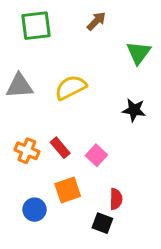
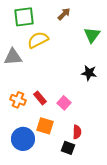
yellow semicircle: (71, 87) -> (38, 40), moved
orange square: (68, 190) -> (45, 126), turned 36
blue circle: (35, 210) -> (23, 139), size x1.5

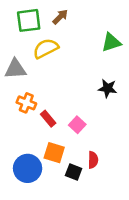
brown arrow: (64, 14) -> (60, 17), moved
green triangle: (92, 35) -> (111, 42), turned 36
orange cross: (18, 100) -> (26, 103), moved
black square: (68, 148) -> (74, 172), moved

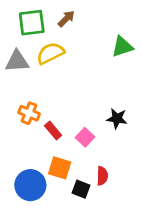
gray triangle: (15, 69) -> (17, 61), moved
black star: (108, 88) -> (117, 119), moved

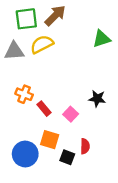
brown arrow: (66, 19) -> (55, 16), size x1.5

